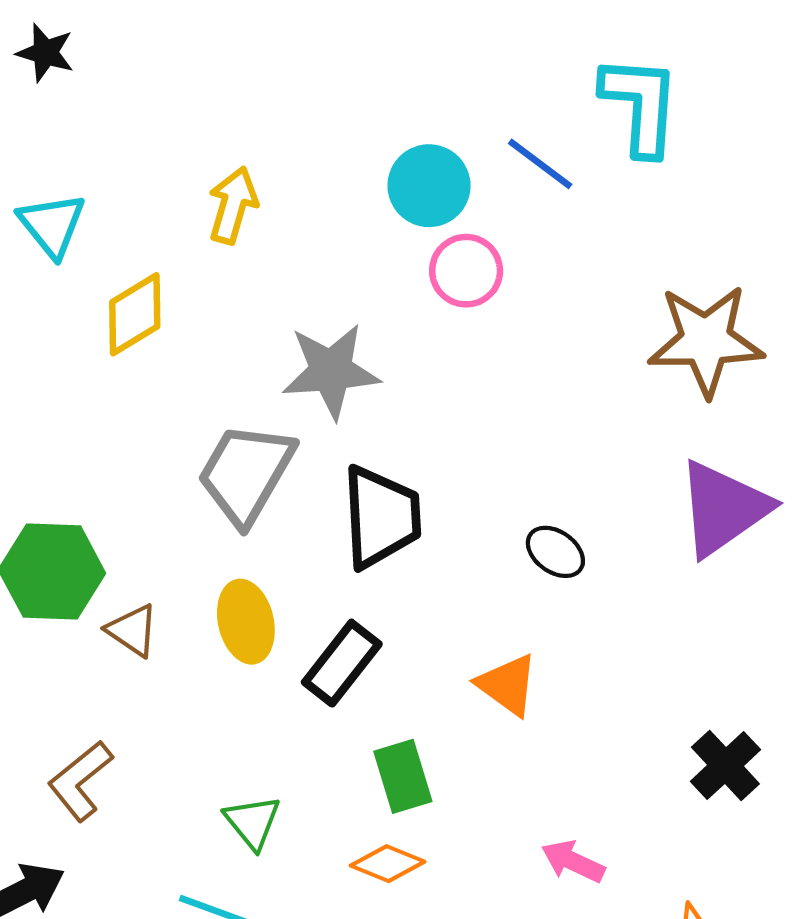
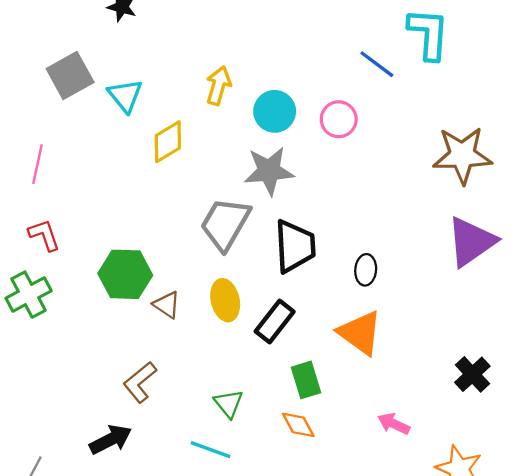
cyan circle: (429, 186) -> (275, 111), moved
black ellipse: (555, 552) -> (366, 270), moved, turned 60
orange triangle: (507, 685) -> (360, 333), size x1.4
orange diamond: (388, 864) -> (298, 425), turned 39

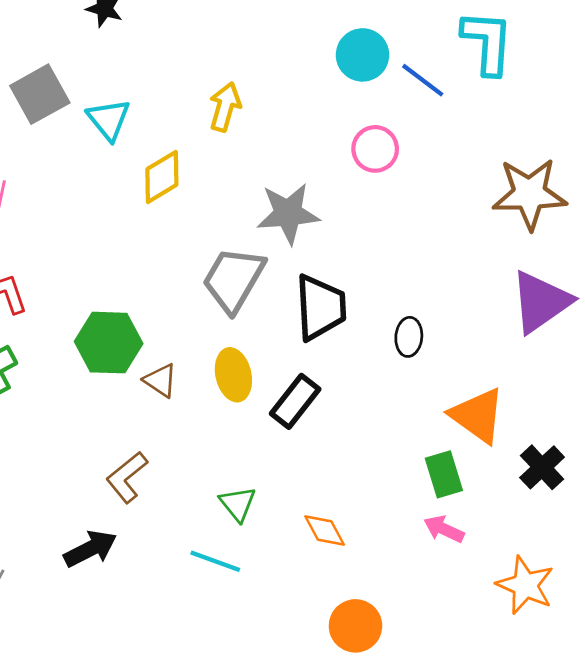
cyan circle: (275, 111) -> (362, 55), moved
orange triangle: (360, 333) -> (478, 415), moved
green rectangle: (306, 380) -> (444, 474), moved

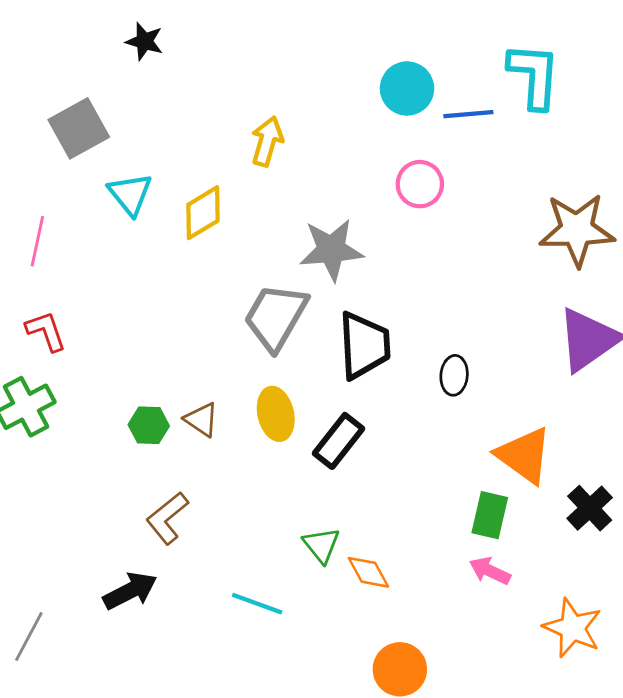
blue line: (423, 80) -> (468, 114), turned -42
cyan triangle: (109, 119) -> (130, 194), moved
green hexagon: (109, 343) -> (149, 425), moved, size x0.6
green rectangle: (444, 474) -> (490, 515), turned 30
green triangle: (238, 504) -> (321, 545), moved

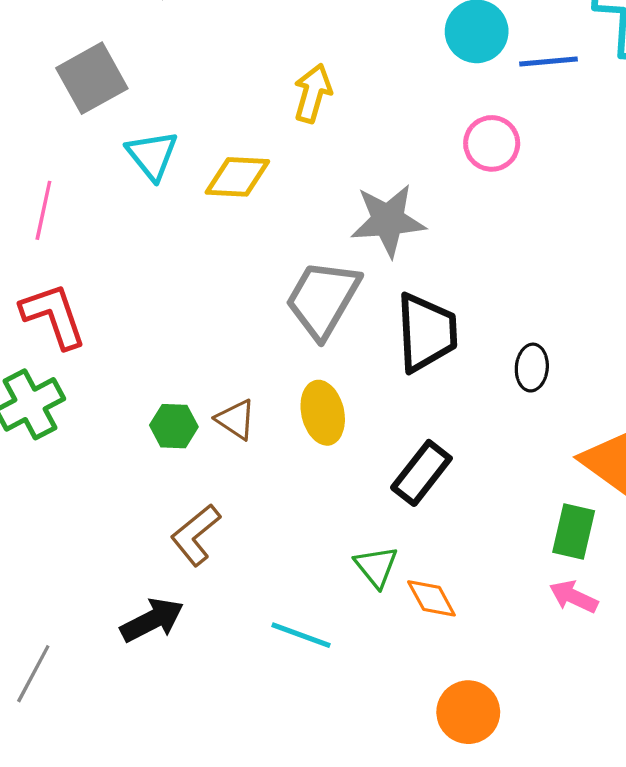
yellow diamond: (203, 213) -> (237, 177), turned 34
red L-shape: (46, 331) -> (53, 316), size x1.4
black rectangle: (339, 441) -> (421, 473), moved

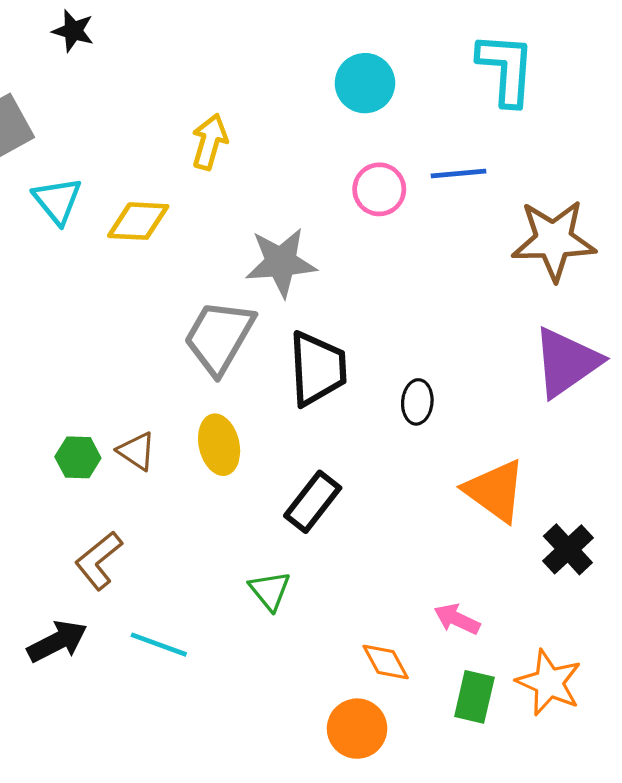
blue line: (549, 61) -> (459, 174), moved
green rectangle: (574, 531) -> (474, 697), moved
orange diamond: (431, 598) -> (386, 662), moved
cyan line: (301, 635) -> (159, 645), moved

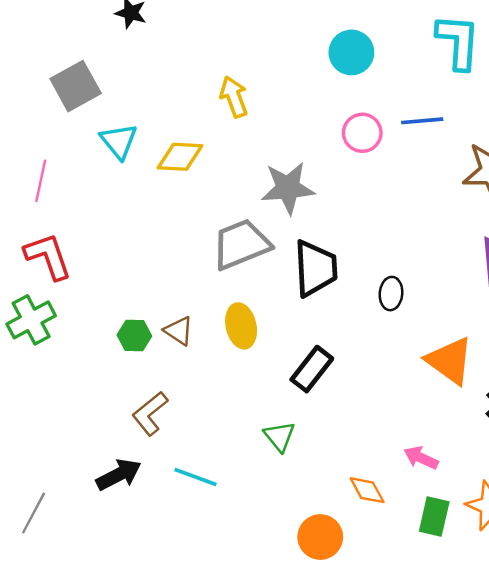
yellow arrow: (210, 142) -> (234, 97), turned -36
gray trapezoid: (219, 337) -> (241, 244), turned 38
orange circle: (357, 729) -> (320, 537), moved

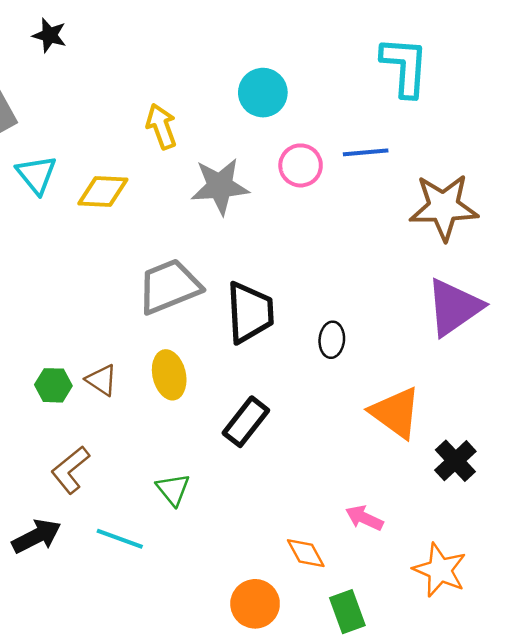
cyan circle: (351, 52) -> (263, 93), moved
gray star: (288, 188) -> (220, 186), moved
green triangle: (279, 436) -> (173, 489), moved
green rectangle: (434, 517) -> (347, 612), moved, turned -33

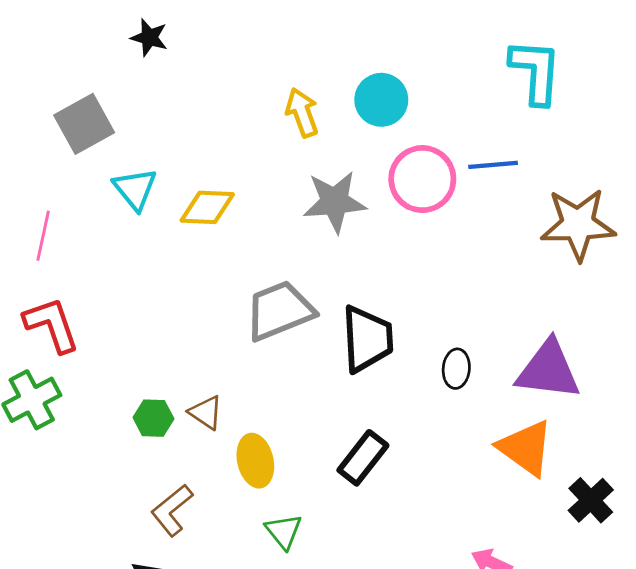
yellow arrow: (161, 126) -> (302, 113), moved
pink circle: (301, 165) -> (422, 179), size x1.4
purple triangle: (454, 307) -> (548, 370), moved, turned 42
yellow ellipse: (169, 375) -> (255, 461), moved

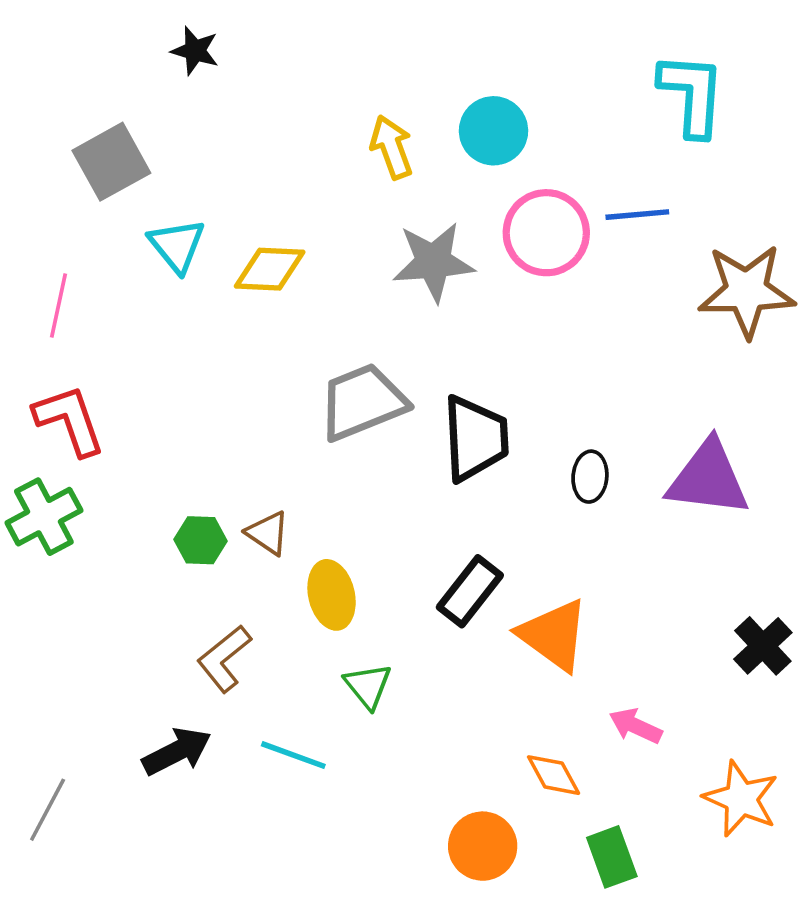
orange triangle: (526, 448) -> (554, 635), moved

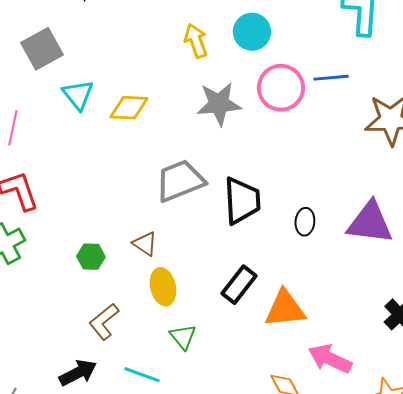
brown triangle: (268, 533) -> (145, 244), moved
orange triangle: (554, 635) -> (285, 309), turned -42
pink arrow: (635, 726) -> (330, 359), size x1.5

